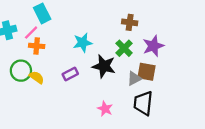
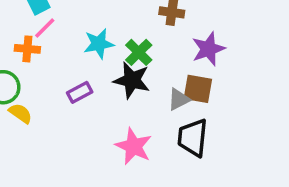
pink line: (31, 33) -> (45, 28), moved
green cross: (124, 48) -> (139, 52), moved
yellow semicircle: (37, 77) -> (20, 113), moved
pink star: (105, 109) -> (134, 146), size x1.5

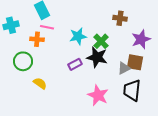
pink line: (45, 28) -> (47, 27), turned 56
purple rectangle: (80, 92) -> (75, 64), moved
yellow semicircle: (20, 113) -> (40, 83), moved

